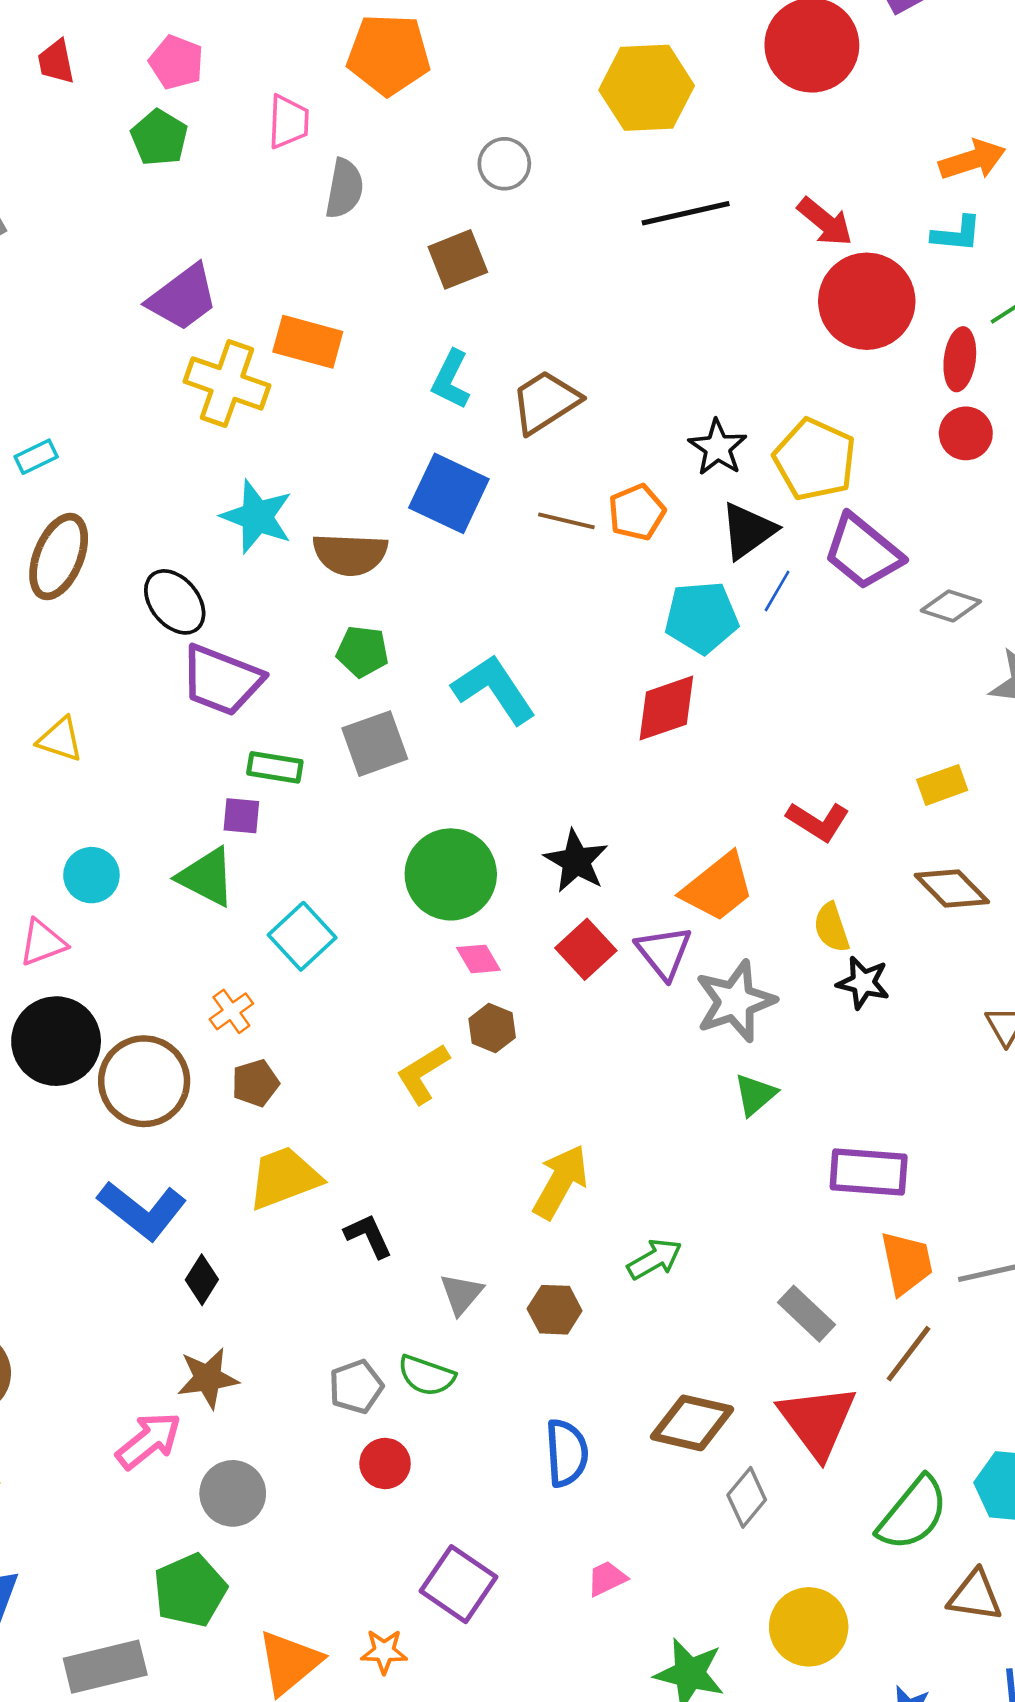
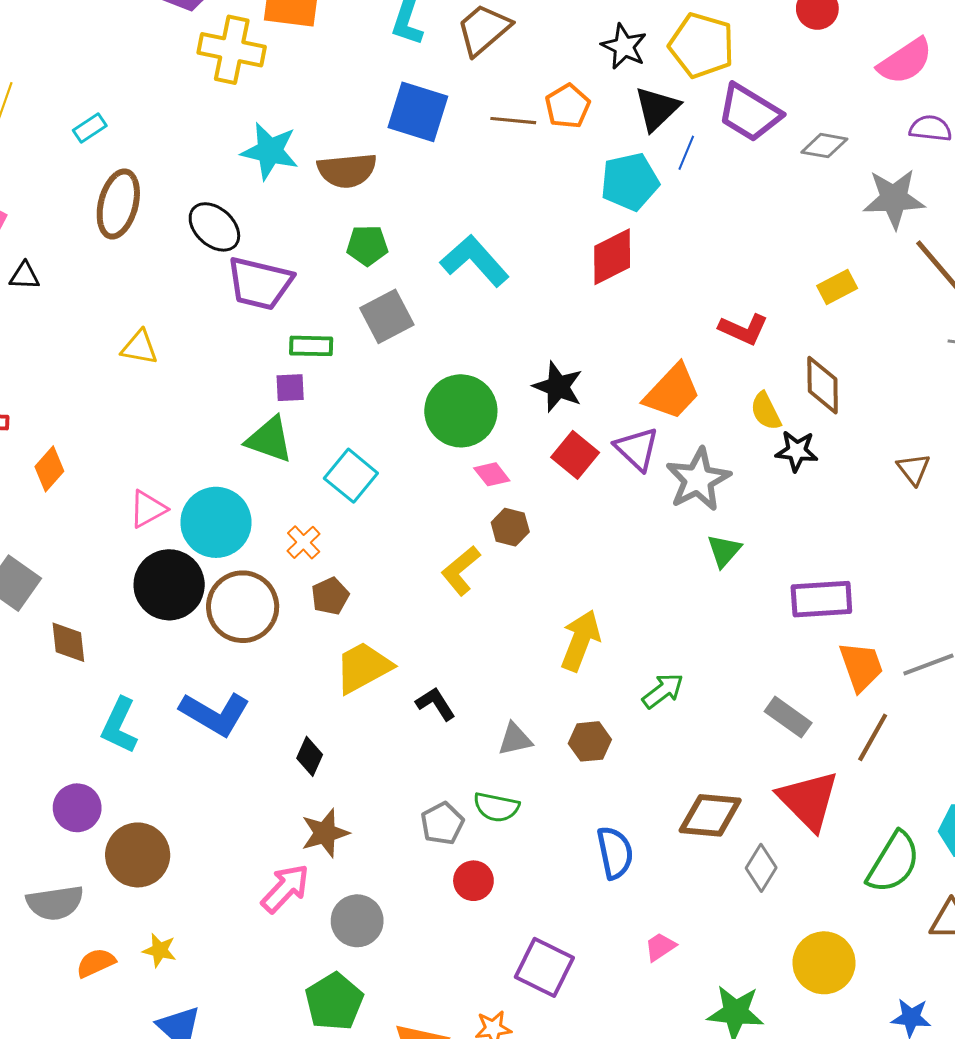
cyan circle: (91, 875) -> (216, 522), moved, size x1.6
brown diamond: (952, 889) -> (823, 385), moved, turned 52
blue L-shape: (142, 1210) -> (215, 714), moved
gray triangle: (461, 1294) -> (515, 739), turned 45

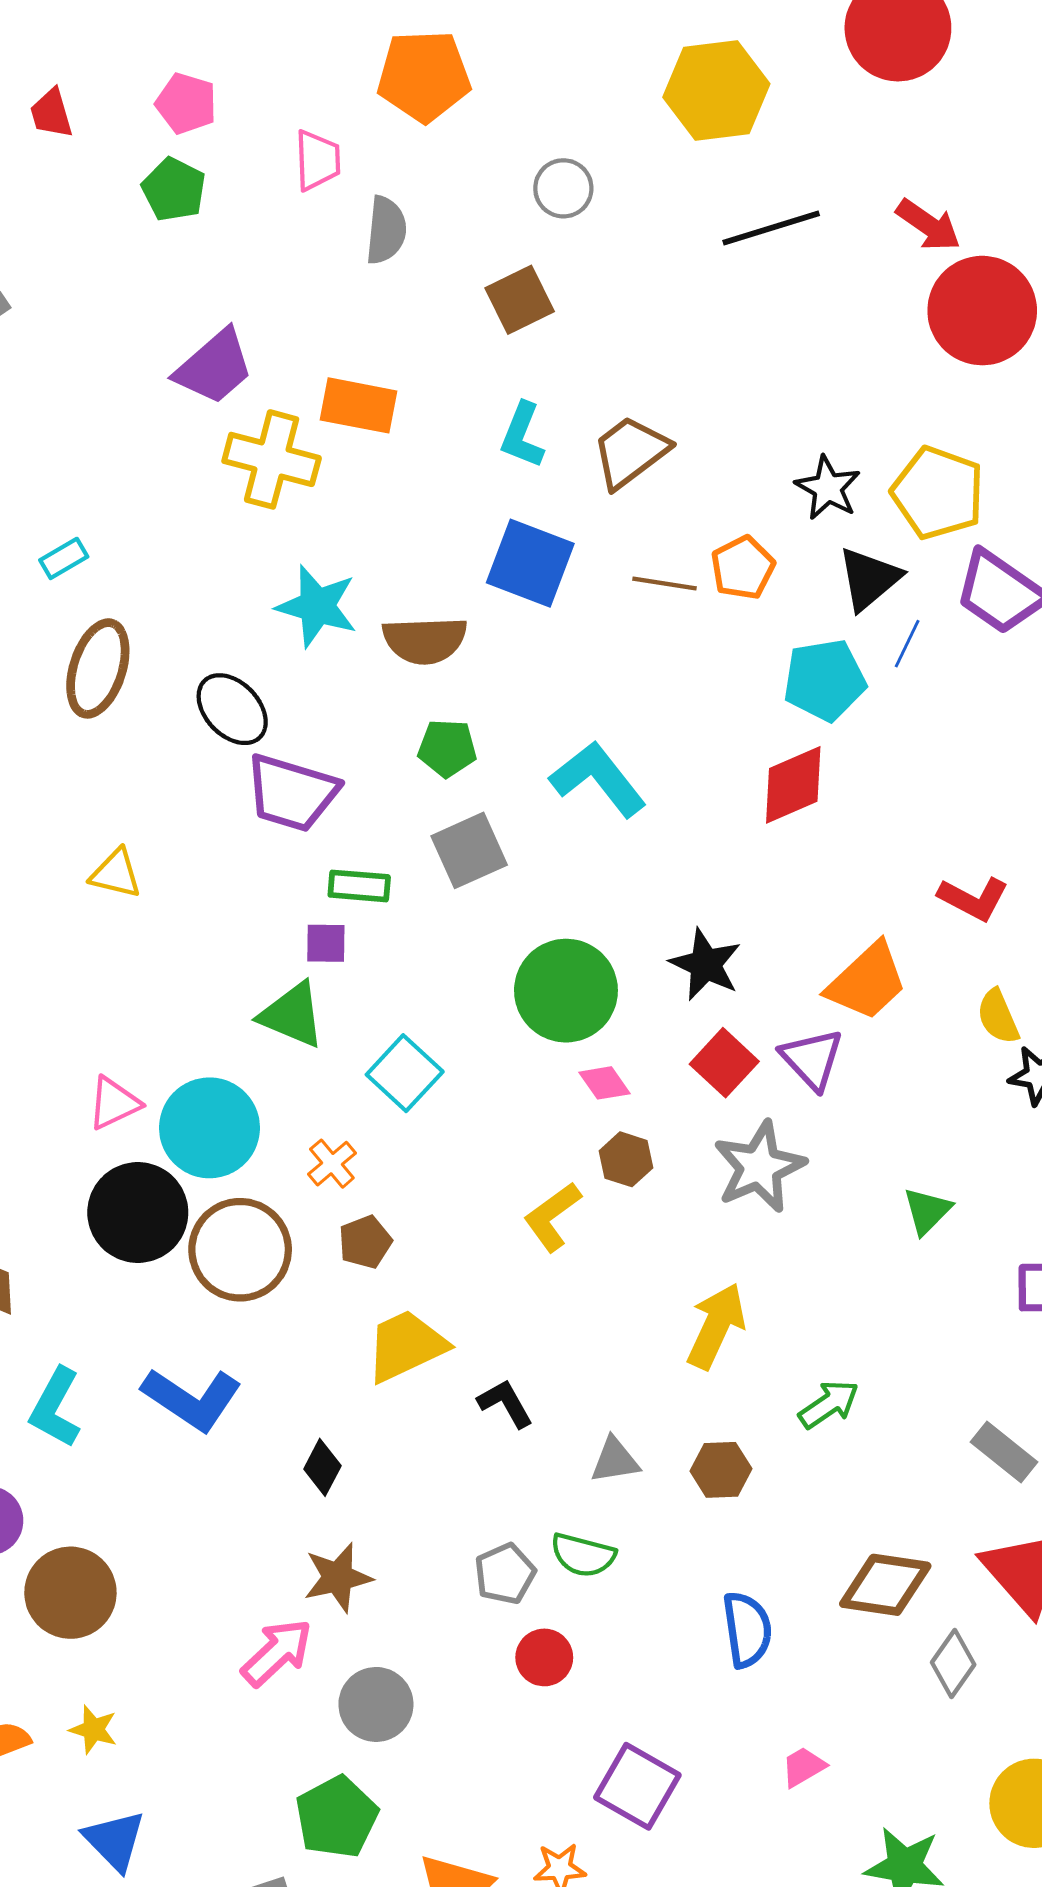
gray star: (698, 479) -> (759, 1167), moved

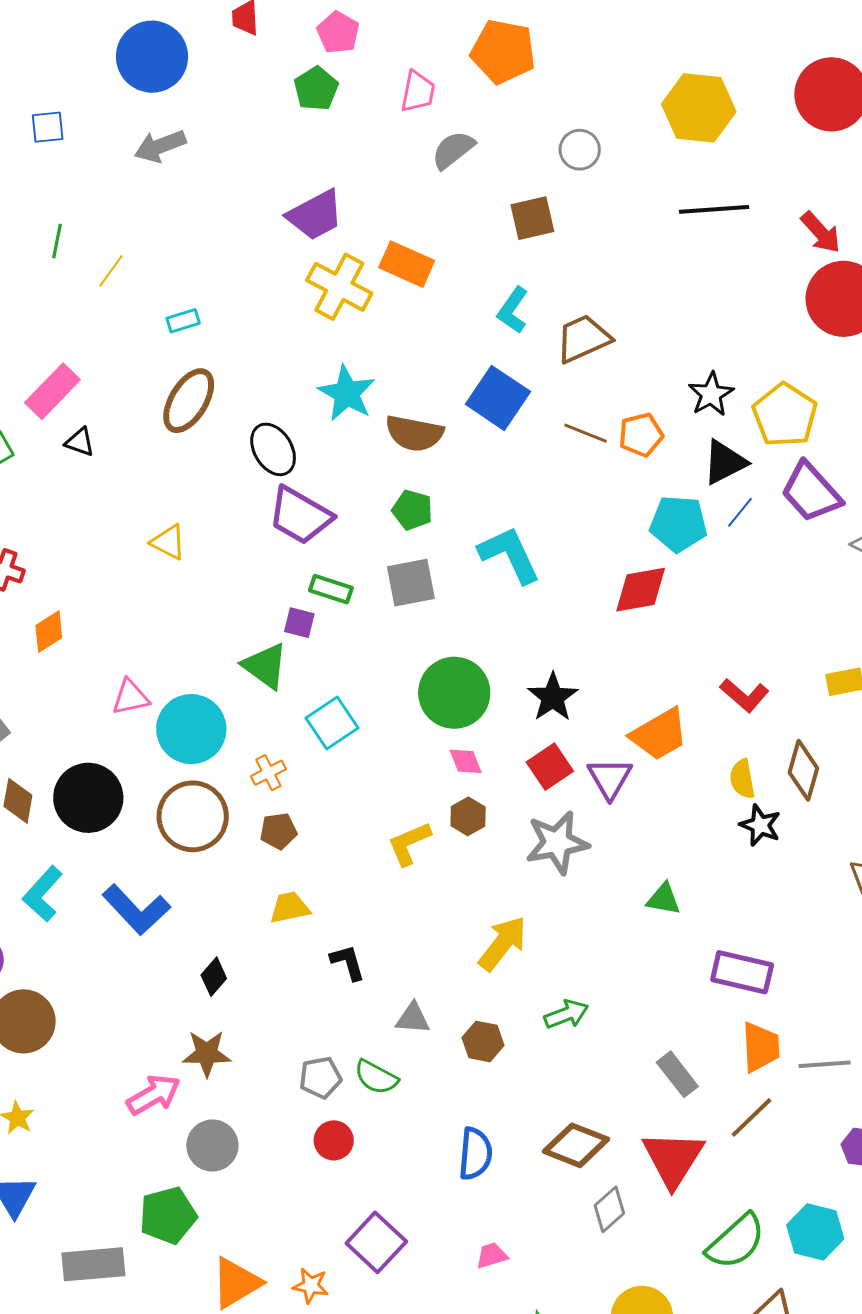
gray semicircle: (386, 230) -> (453, 150), turned -147
green triangle: (927, 1211) -> (664, 899), turned 42
black circle: (138, 1213) -> (88, 798), moved
yellow trapezoid: (406, 1346) -> (290, 908), size x0.7

